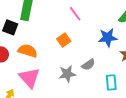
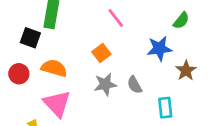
gray semicircle: (88, 65) -> (135, 85), turned 96
gray star: (67, 74) -> (105, 84), moved

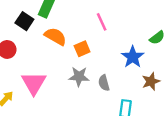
blue star: (159, 49) -> (133, 57), turned 30
orange semicircle: (54, 68) -> (55, 36), moved

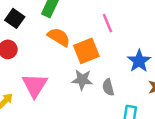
black square: (24, 21) -> (15, 18), moved
orange square: (82, 49) -> (86, 51), size x1.5

